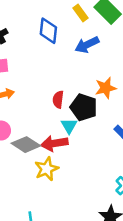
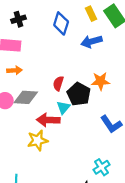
gray diamond: (26, 145) -> (26, 97), moved, turned -40

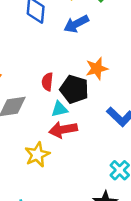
cyan triangle: (63, 108) -> (60, 109), turned 48
red arrow: (48, 120) -> (63, 130), moved

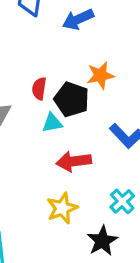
red arrow: (63, 130) -> (74, 161), moved
yellow star: (37, 155) -> (62, 208), moved

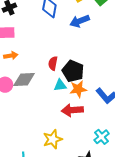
orange star: (100, 75) -> (78, 89), moved
yellow star: (62, 208) -> (53, 139), moved

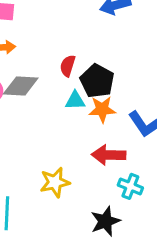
red arrow: (72, 110) -> (109, 155), moved
cyan cross: (102, 137) -> (130, 186), turned -35

